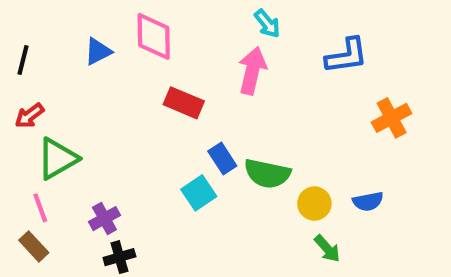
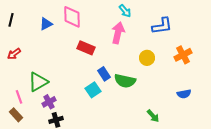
black line: (23, 60) -> (11, 20), moved
green triangle: (57, 159) -> (38, 82), moved
blue semicircle: (368, 201) -> (184, 94), moved
yellow circle: (314, 204) -> (147, 58), moved

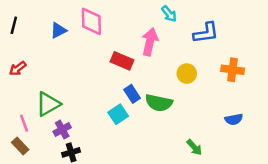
cyan arrow: (125, 11) -> (169, 14), moved
red rectangle: (86, 48) -> (122, 61), moved
orange cross: (183, 55) -> (233, 70), turned 36

